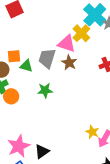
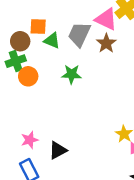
pink star: (19, 146) -> (30, 140), size x0.6

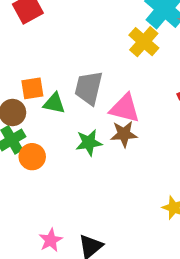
pink triangle: (106, 19) -> (125, 108), moved
brown star: (106, 43) -> (124, 134), moved, turned -30

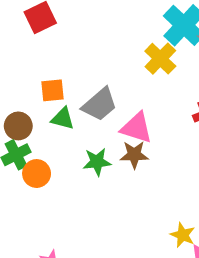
orange square: (32, 88) -> (52, 90), moved
gray trapezoid: (89, 88) -> (100, 104), turned -147

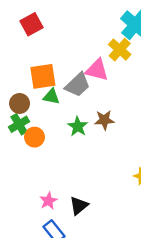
orange square: (52, 90) -> (43, 76), size x1.5
pink triangle: (137, 128) -> (97, 70), moved
green star: (97, 162) -> (78, 126), turned -30

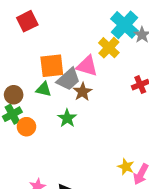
orange square: (43, 76) -> (52, 66), moved
brown star: (104, 120) -> (83, 92), moved, turned -30

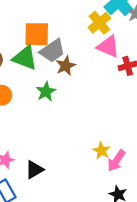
pink triangle: (87, 66) -> (108, 47), moved
green triangle: (44, 89) -> (25, 58), size x1.5

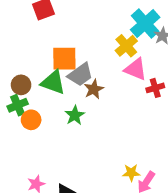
yellow star: (101, 151) -> (131, 173), turned -30

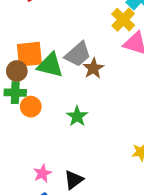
orange square: (64, 59) -> (29, 54), moved
green cross: (18, 105) -> (15, 93), turned 30
green star: (75, 115) -> (77, 116), moved

